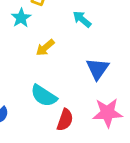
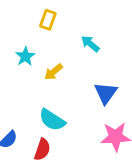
cyan star: (21, 18) -> (25, 56), moved
red semicircle: (65, 120) -> (42, 149), moved

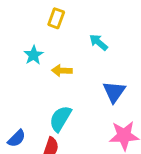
yellow arrow: (54, 72) -> (62, 71), turned 42
cyan semicircle: (52, 120) -> (60, 119), turned 88

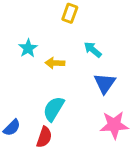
yellow rectangle: (56, 18) -> (70, 13), moved
cyan arrow: (99, 42) -> (93, 50), moved

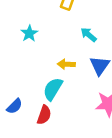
yellow arrow: (55, 63) -> (66, 64), moved

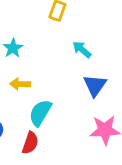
yellow arrow: (66, 64) -> (20, 84), moved

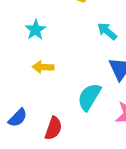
cyan semicircle: (40, 113) -> (89, 97), moved

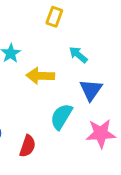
yellow arrow: (43, 67) -> (40, 76), moved, size x1.4

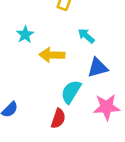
blue triangle: (91, 90) -> (98, 68), turned 40
red semicircle: (28, 146) -> (58, 119), moved

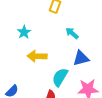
yellow arrow: (52, 55) -> (37, 56), moved

